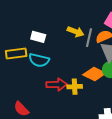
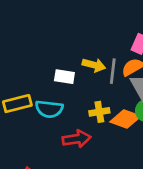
white rectangle: (38, 37) -> (64, 77), moved
yellow cross: (75, 87) -> (99, 112), moved

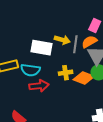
white rectangle: (64, 77) -> (42, 48), size x1.5
red arrow: (77, 139) -> (39, 86), moved

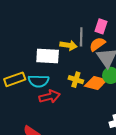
gray line: (75, 44) -> (81, 37), moved
yellow cross: (66, 73) -> (76, 80), turned 32

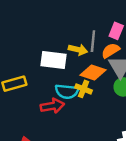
cyan semicircle: (39, 81) -> (67, 91), moved
orange diamond: (96, 83) -> (93, 72), moved

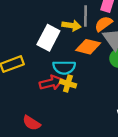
white rectangle: (53, 60) -> (48, 38), turned -65
yellow cross: (84, 89) -> (68, 83), moved

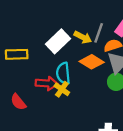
cyan semicircle: (64, 67) -> (63, 73), turned 65
red semicircle: (31, 123) -> (18, 102), moved

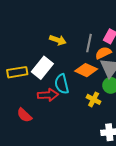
yellow arrow: (83, 37) -> (58, 40), moved
white rectangle: (58, 41) -> (42, 68), moved
yellow cross: (62, 89) -> (94, 99), moved

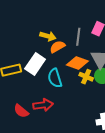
orange semicircle: (103, 53) -> (57, 47), moved
red arrow: (48, 95) -> (43, 105), moved
yellow cross: (94, 99) -> (86, 77), moved

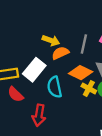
red arrow: (43, 105) -> (39, 115), turned 102
red semicircle: (21, 111) -> (15, 94), moved

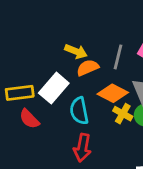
red arrow: (39, 115) -> (82, 148), moved

